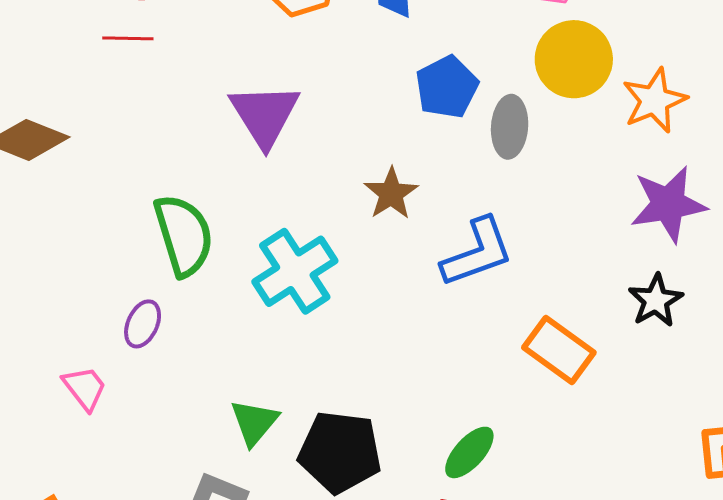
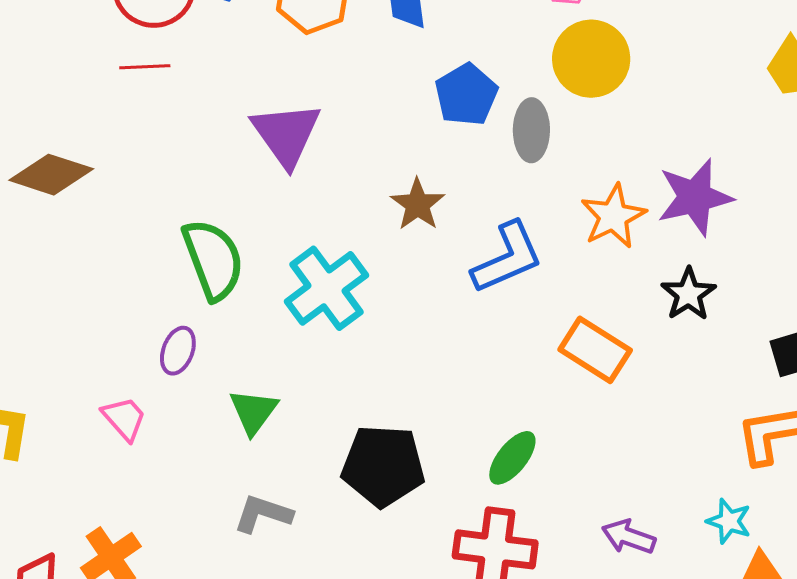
orange star: (654, 101) -> (613, 216), moved
green triangle: (254, 422) -> (253, 412), moved

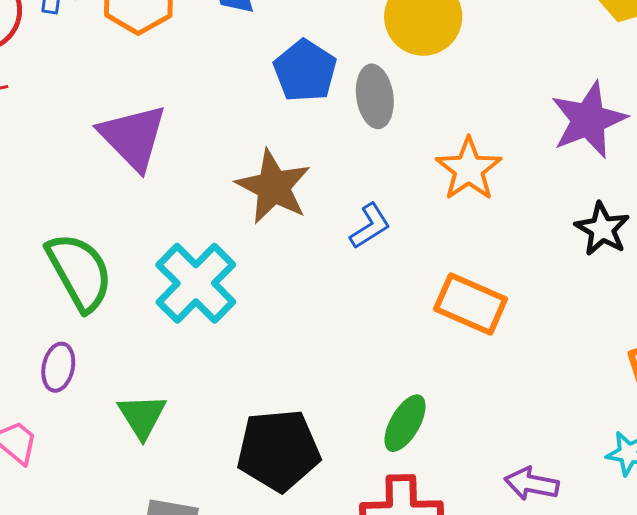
purple star: (695, 197) -> (588, 120), moved
brown star: (418, 204) -> (273, 187), size x1.4
blue L-shape: (507, 258) -> (370, 226), size x0.6
black star: (688, 294) -> (602, 229), moved

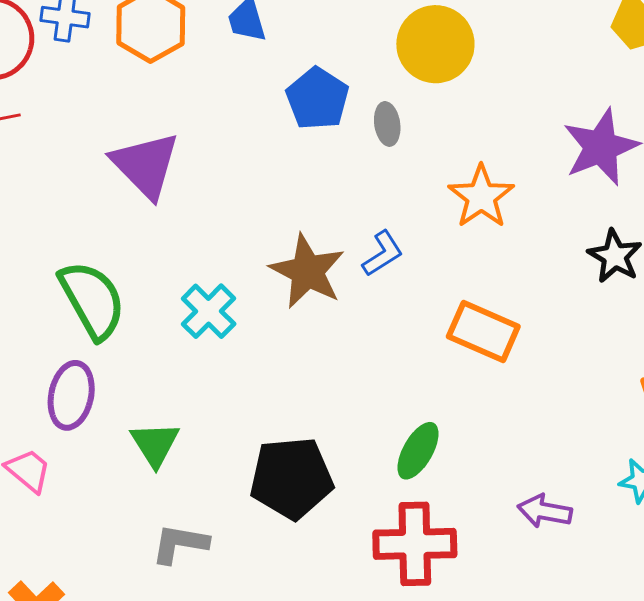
gray ellipse: (375, 96) -> (387, 124), size x0.7
brown star: (273, 187) -> (307, 271), moved
cyan cross: (196, 283) -> (209, 311), size x0.7
purple ellipse: (58, 367) -> (71, 395), size x1.4

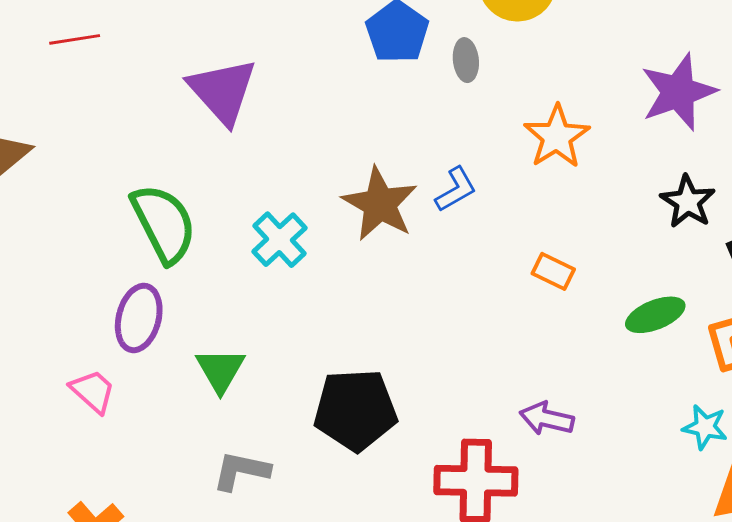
orange rectangle: (483, 331) -> (553, 271), size x0.6
green ellipse: (418, 451) -> (655, 315), moved, turned 36
purple arrow: (545, 511) -> (547, 418), moved

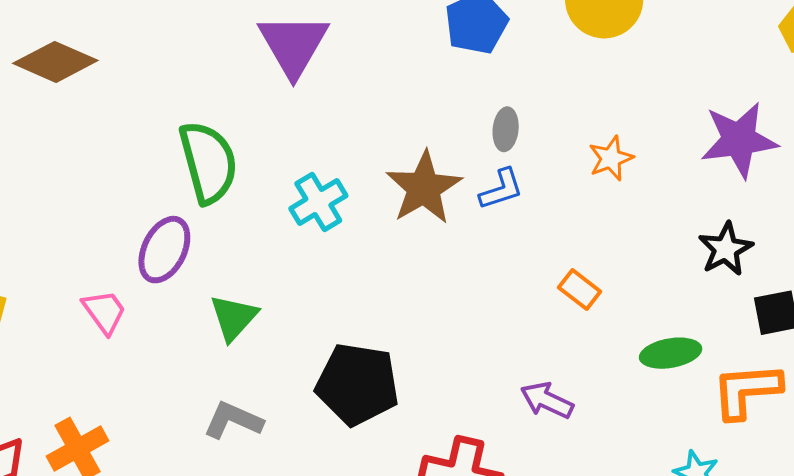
gray ellipse: (466, 60) -> (506, 129), moved
orange star: (557, 137) -> (611, 158), size x0.7
purple arrow: (547, 418) -> (547, 400), moved

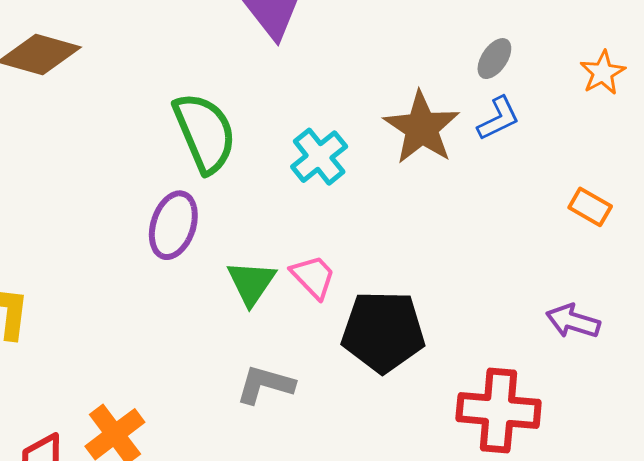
gray ellipse: (506, 129) -> (494, 59), turned 36
pink trapezoid: (104, 312) -> (313, 277), moved

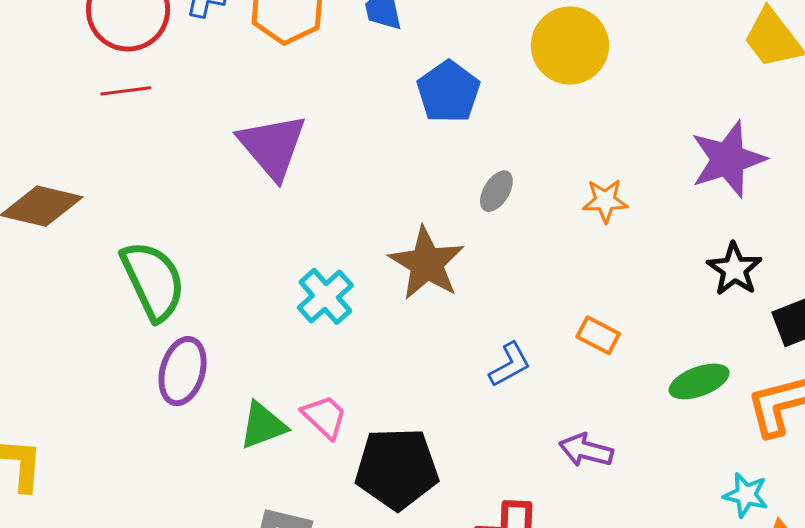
orange star: (603, 73) -> (605, 201), turned 30
blue L-shape: (498, 118) -> (510, 365), moved
green semicircle: (205, 133) -> (153, 281), moved
green triangle: (251, 283) -> (263, 425), turned 38

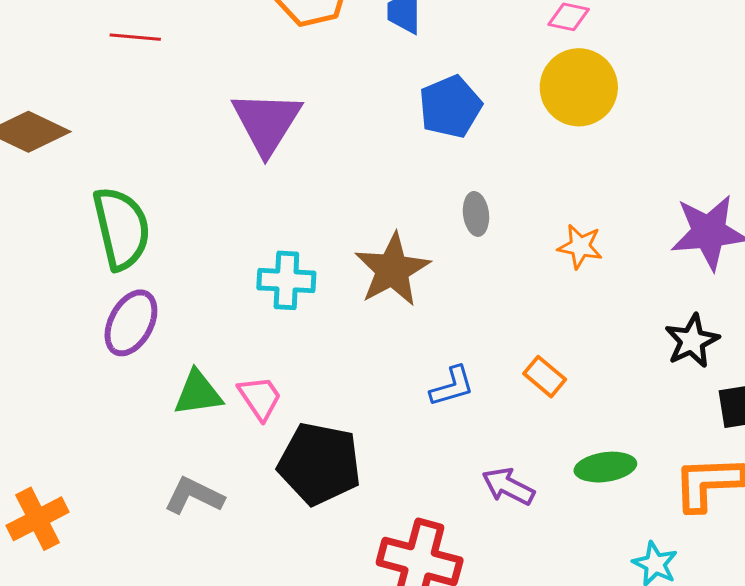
gray ellipse: (496, 191) -> (476, 214), turned -51
cyan cross: (325, 296) -> (286, 280), turned 32
green ellipse: (699, 381) -> (605, 467), moved

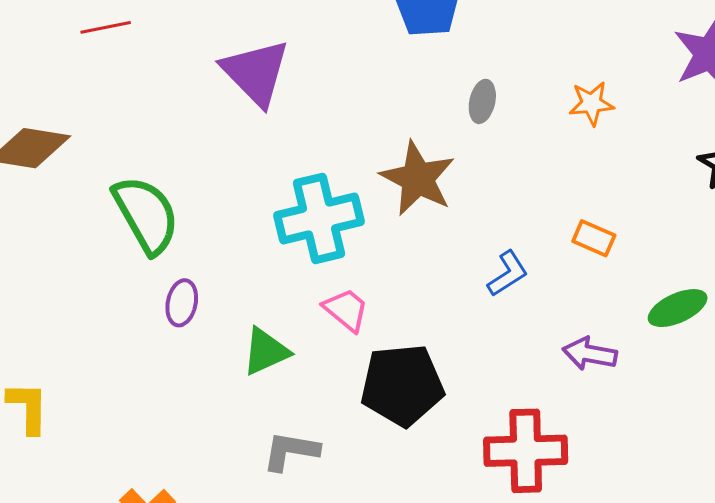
gray ellipse: (476, 214) -> (482, 101), turned 36
cyan cross: (286, 280) -> (319, 218), size x1.5
purple ellipse: (131, 323) -> (182, 303), size x0.7
pink trapezoid: (260, 398) -> (346, 310), moved

